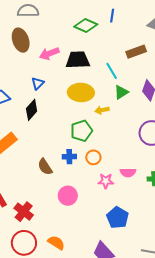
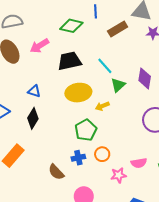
brown rectangle: (136, 52) -> (118, 29), moved
pink arrow: (49, 54) -> (39, 46), moved
blue triangle: (38, 83) -> (34, 91), turned -48

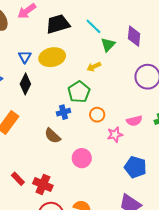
blue triangle: (34, 91) -> (25, 57), turned 48
yellow ellipse: (78, 93) -> (52, 57), moved
blue cross: (78, 158) -> (64, 112), moved

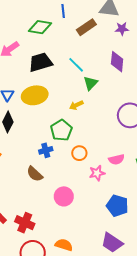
purple diamond: (134, 36) -> (117, 62), moved

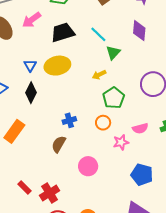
green pentagon: (61, 130) -> (114, 98), moved
brown semicircle: (35, 174) -> (59, 144), turned 78
red cross: (25, 223) -> (50, 193), turned 36

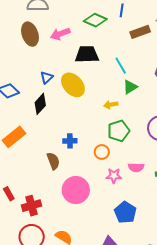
yellow ellipse: (57, 66) -> (73, 85), turned 45
brown semicircle: (59, 144) -> (53, 161), turned 114
pink circle: (88, 166) -> (76, 190), size x1.4

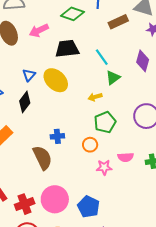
brown semicircle: (53, 161) -> (42, 158), size x1.4
pink circle: (76, 190) -> (55, 199), moved
blue pentagon: (125, 212) -> (88, 207), moved

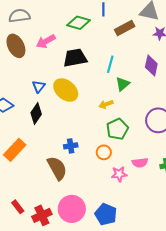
cyan line: (102, 57) -> (110, 64), turned 54

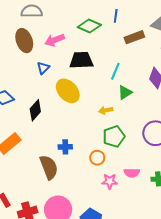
blue triangle: (39, 86) -> (43, 68), moved

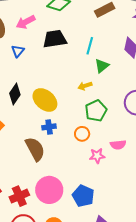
yellow ellipse: (68, 91) -> (45, 100), moved

